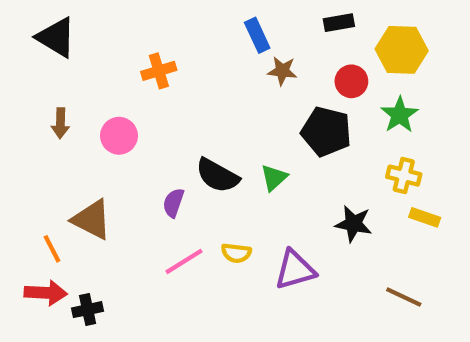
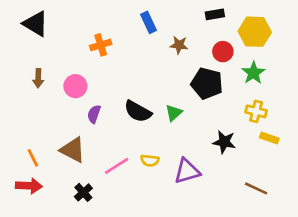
blue rectangle: (257, 35) -> (148, 22), moved
purple semicircle: (173, 203) -> (94, 114), moved
brown triangle: (92, 220) -> (73, 150), moved
black cross: (88, 310) -> (83, 192), moved, turned -30

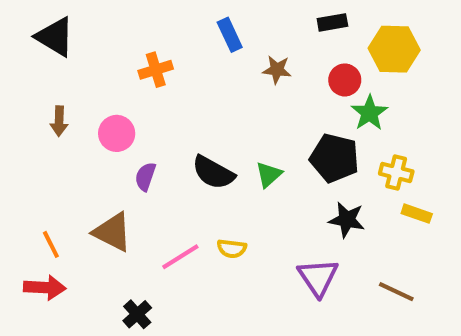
green star: (253, 73) -> (369, 113), moved
black pentagon: (207, 83) -> (334, 158), moved
purple triangle: (187, 171) -> (318, 277), moved, turned -48
black cross: (83, 192) -> (137, 314), moved

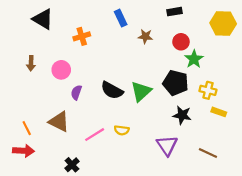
black triangle: (55, 37) -> (43, 19), moved
yellow hexagon: (394, 49) -> (223, 23), moved
green triangle: (269, 175) -> (141, 91), size x1.5

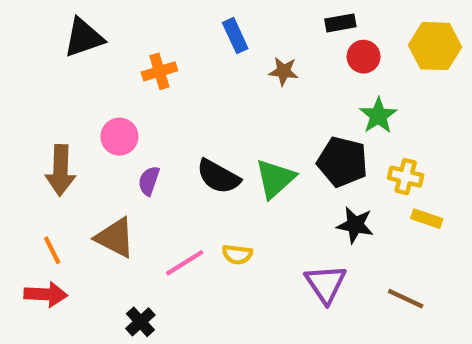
black triangle: (43, 19) -> (84, 38), turned -50
red circle: (181, 42) -> (364, 57), moved
brown arrow: (31, 63) -> (60, 170), moved, size x1.6

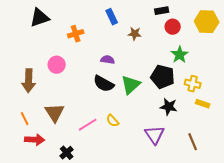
purple semicircle: (149, 181) -> (108, 60), moved, turned 80
brown triangle: (115, 238) -> (55, 113), turned 30
yellow semicircle: (237, 254) -> (113, 121), turned 40
red arrow: (46, 294) -> (35, 140), moved
brown line: (406, 299) -> (193, 142), turned 42

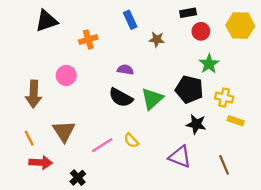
purple triangle: (155, 135) -> (180, 157), turned -35

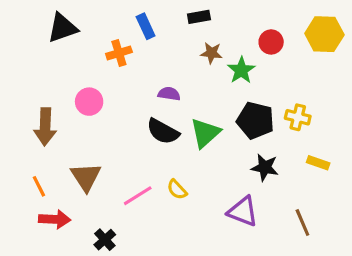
black rectangle: (188, 13) -> (199, 17), moved
blue rectangle: (130, 20) -> (146, 26), moved
green star: (209, 64) -> (241, 70), moved
yellow cross: (224, 98) -> (298, 117), moved

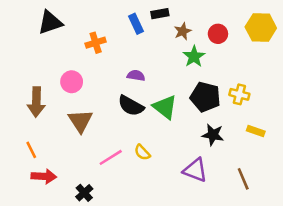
blue rectangle: (146, 26) -> (136, 24), moved
brown star: (211, 53) -> (183, 31), moved, turned -30
green triangle: (205, 133) -> (165, 107), turned -40
brown triangle: (86, 177) -> (80, 121), moved

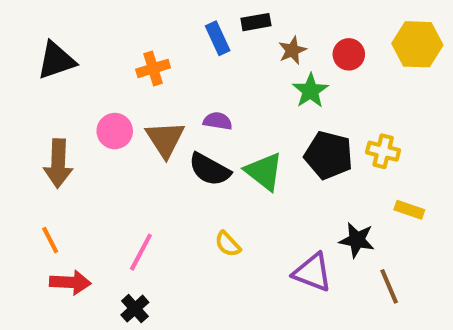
black triangle: (50, 22) -> (56, 60), moved
brown triangle: (80, 121) -> (165, 139), moved
black star: (213, 135) -> (357, 240), moved
pink line: (111, 157) -> (141, 252), moved, turned -30

